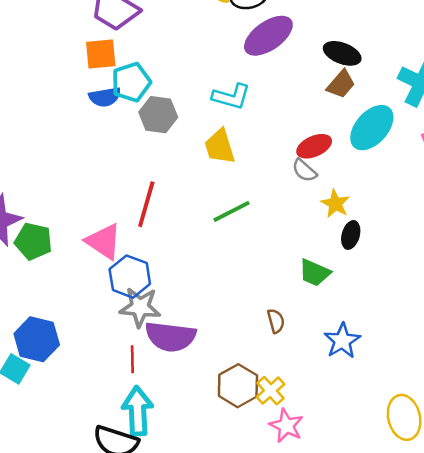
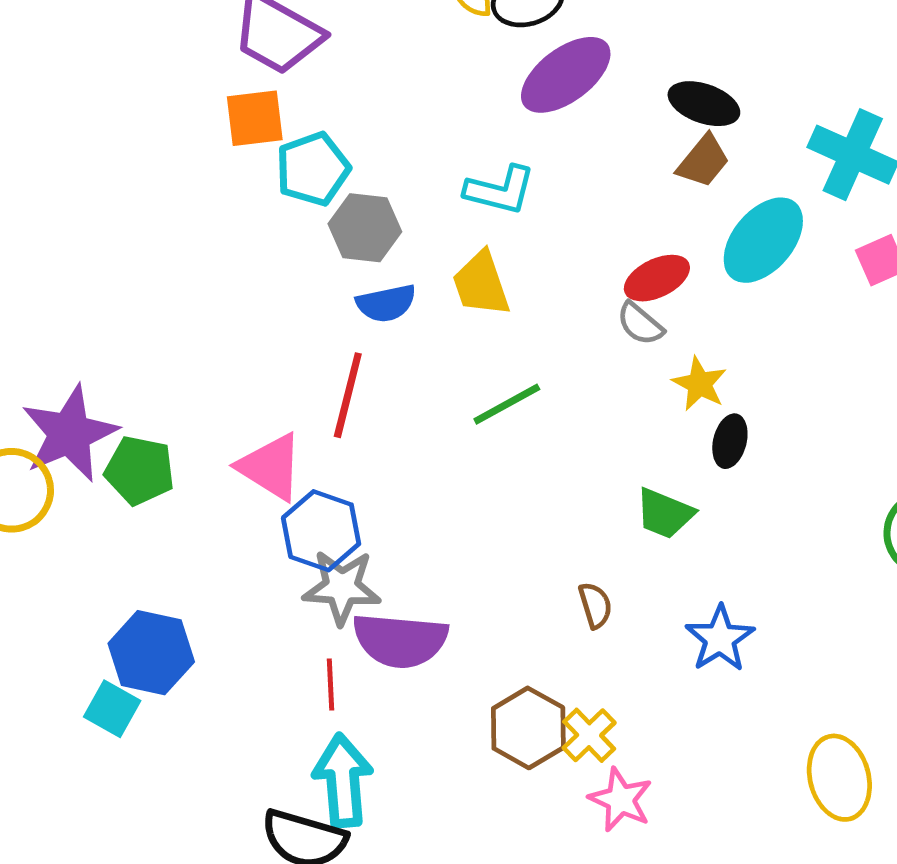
blue semicircle: (105, 97) -> (386, 303), moved

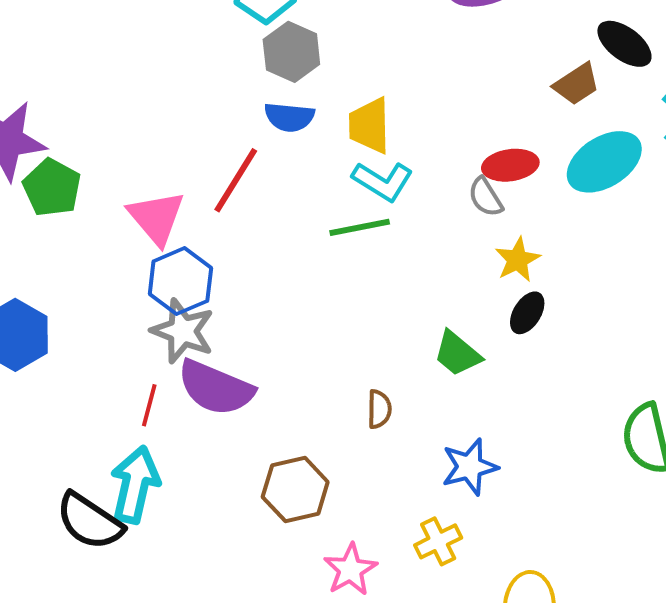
black ellipse: (704, 104) -> (624, 44), moved
cyan L-shape: (500, 190) -> (383, 181), moved
yellow cross: (589, 735) -> (438, 541), moved

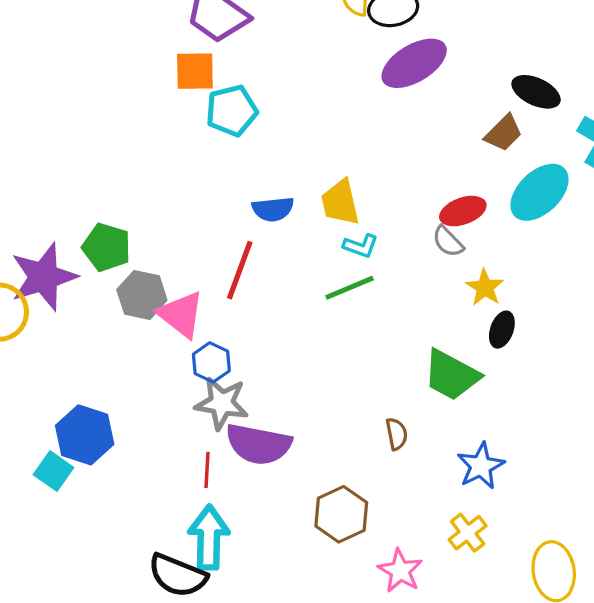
gray hexagon: (291, 52) -> (142, 295), moved
cyan L-shape: (383, 181) -> (361, 246), size x0.7
green pentagon: (52, 188) -> (107, 247), moved
blue hexagon: (180, 281) -> (211, 362), size x0.7
green trapezoid: (457, 354) -> (451, 375), size x1.4

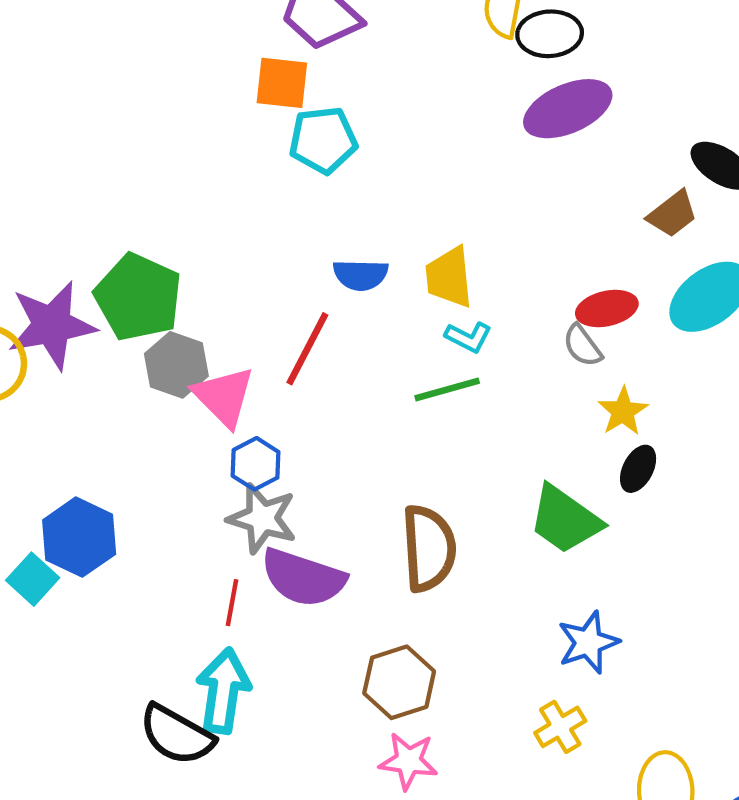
green pentagon: (107, 247) -> (138, 297), size x1.4
brown semicircle: (397, 434) -> (429, 548), moved, size x2.0
pink star: (400, 571) -> (408, 761), moved, turned -30

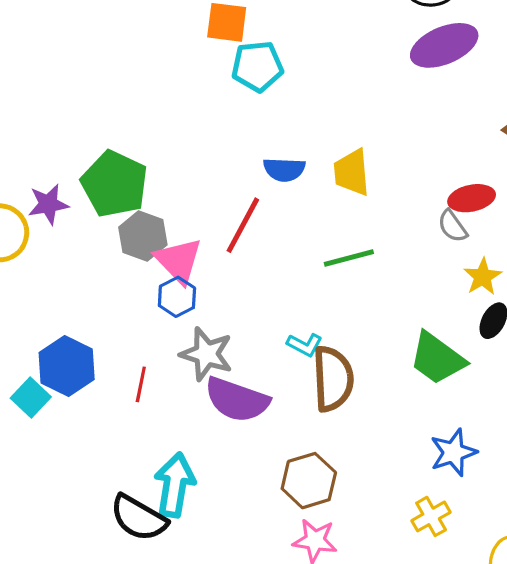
purple star: (52, 325) -> (48, 204), size x0.6
cyan L-shape: (468, 337) -> (305, 345), moved
blue hexagon: (255, 464) -> (177, 297), moved
red line: (232, 603) -> (141, 384), moved

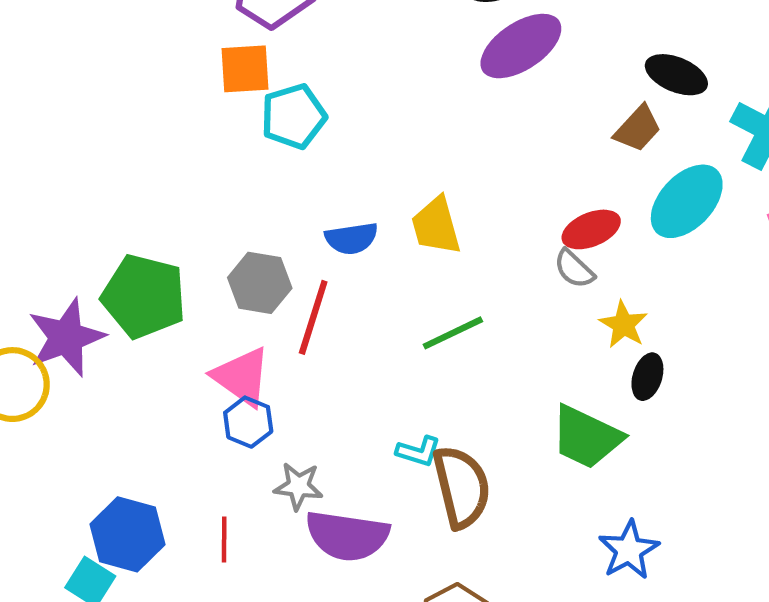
purple star: (48, 204) -> (66, 337), size x1.5
gray hexagon: (143, 236) -> (260, 283), moved
gray star: (206, 354) -> (298, 486), size x0.7

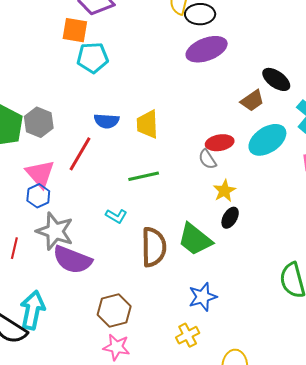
gray hexagon: (260, 283) -> (39, 122), moved
cyan L-shape: (418, 451) -> (116, 216), moved
gray star: (298, 486) -> (55, 231), size x1.6
brown semicircle: (462, 487) -> (154, 247), moved

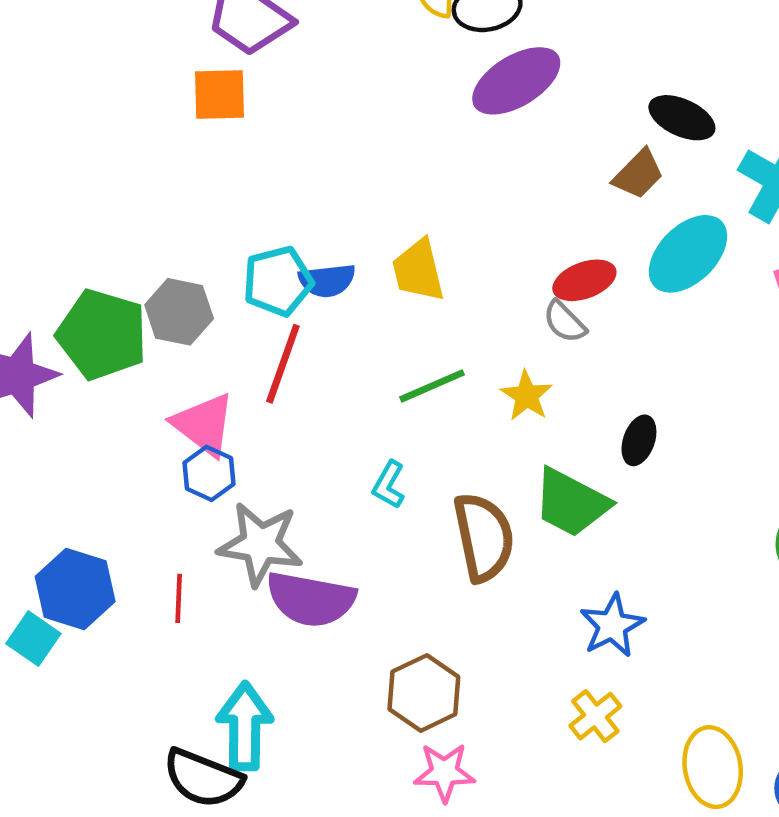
cyan pentagon: (93, 58) -> (278, 281), moved
yellow star: (224, 191) -> (527, 396), moved
cyan L-shape: (116, 216) -> (389, 485), turned 100

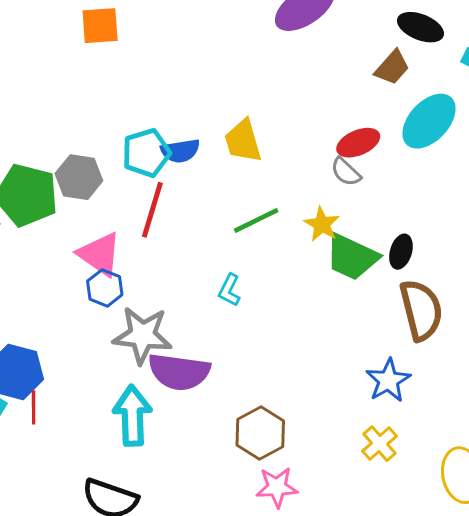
green trapezoid: (571, 503) -> (352, 257), moved
brown semicircle: (484, 537) -> (421, 310), moved
red line: (179, 598) -> (34, 407), moved
cyan arrow: (245, 726) -> (132, 416), moved

